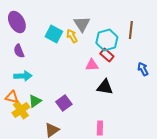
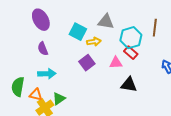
gray triangle: (82, 24) -> (106, 22), turned -48
yellow arrow: (72, 36) -> (94, 42), moved, turned 112
purple square: (64, 103) -> (87, 63), moved

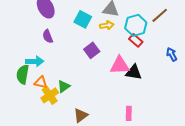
brown line: (155, 28) -> (160, 15), turned 42
yellow arrow: (94, 42) -> (107, 25), moved
pink triangle: (116, 63) -> (120, 65), moved, size x1.5
cyan arrow: (47, 74) -> (35, 61), moved

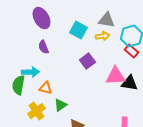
orange triangle: (41, 82) -> (45, 88), moved
green triangle: (64, 86) -> (60, 105), moved
yellow cross: (50, 95) -> (36, 111), moved

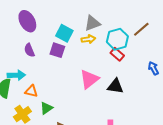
gray triangle: (106, 20) -> (92, 23), turned -30
purple square: (87, 61) -> (57, 50), moved, turned -35
pink triangle: (115, 76) -> (89, 79), moved, turned -35

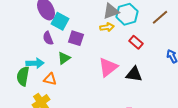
cyan square: (64, 33) -> (60, 21), moved
cyan hexagon: (117, 39) -> (127, 14), moved
green triangle: (46, 108) -> (64, 58), moved

